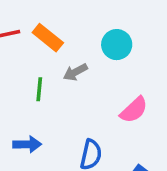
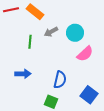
cyan circle: (117, 45) -> (75, 33), moved

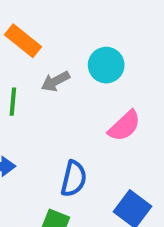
cyan circle: (75, 33) -> (106, 65), moved

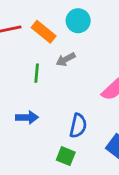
cyan circle: (106, 65) -> (78, 21), moved

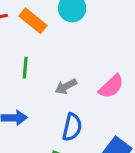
gray arrow: (66, 59) -> (66, 86), moved

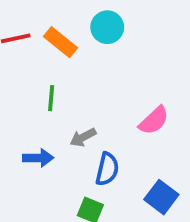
gray arrow: (66, 86) -> (83, 137), moved

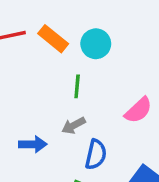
cyan circle: (107, 27) -> (96, 44), moved
green line: (51, 98) -> (77, 86), moved

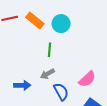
pink semicircle: (138, 110) -> (87, 79), moved
blue semicircle: (96, 155) -> (61, 92), turned -42

